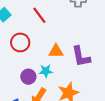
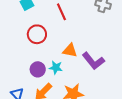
purple L-shape: (81, 57) -> (93, 61), turned -40

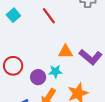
red circle: (37, 34) -> (13, 66), moved

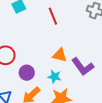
cyan star: (55, 71) -> (54, 77), moved

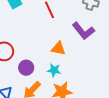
purple L-shape: (83, 67) -> (83, 31), moved

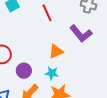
orange triangle: (58, 48) -> (56, 51), turned -35

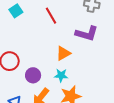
purple L-shape: (81, 34) -> (87, 34), turned -30

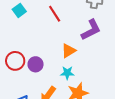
purple L-shape: (87, 34) -> (91, 30), turned -40
purple circle: (33, 75) -> (36, 64), moved

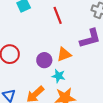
purple circle: (36, 64) -> (44, 60), moved

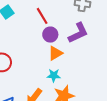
purple circle: (44, 60) -> (50, 35), moved

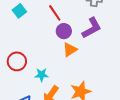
cyan star: (54, 75) -> (41, 75), moved

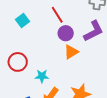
cyan square: (19, 11) -> (23, 20), moved

